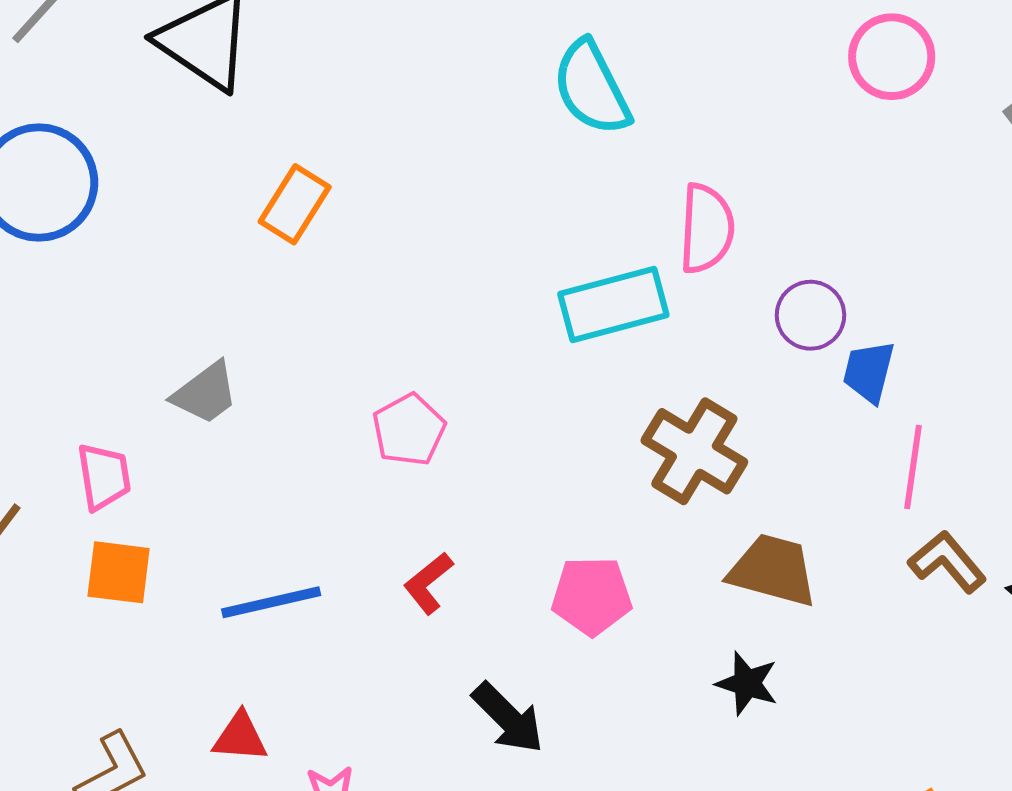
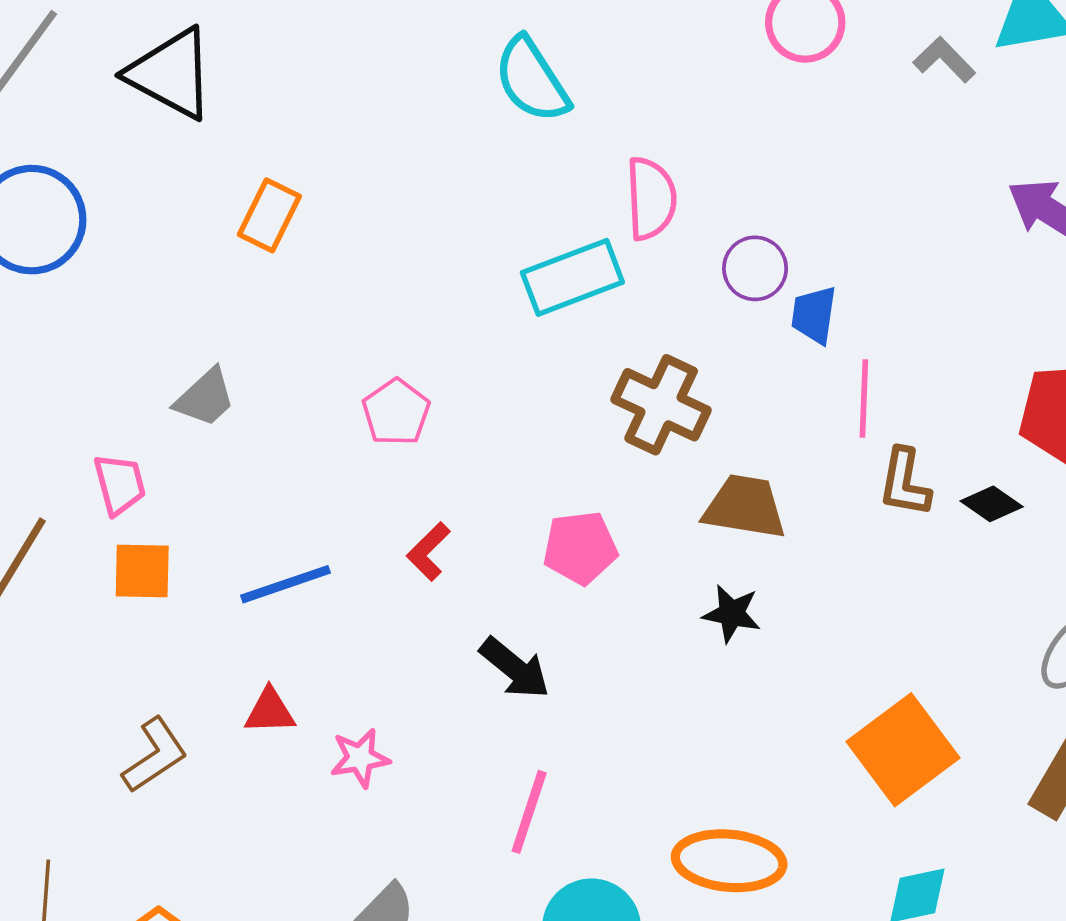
brown L-shape: (947, 562) -> (905, 483), turned -124

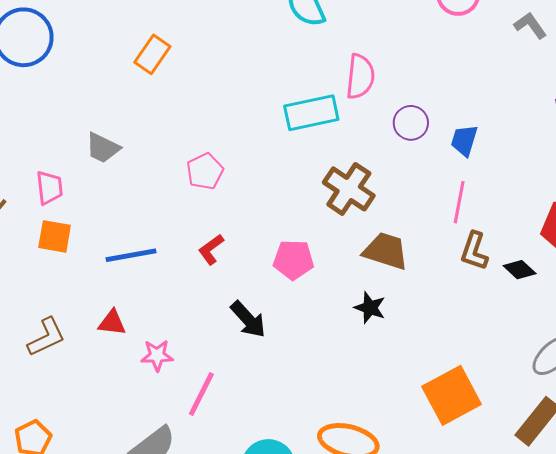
blue trapezoid: (814, 315) -> (464, 140), moved
gray trapezoid: (205, 398) -> (103, 148), turned 60
pink line: (529, 812) -> (201, 394), moved

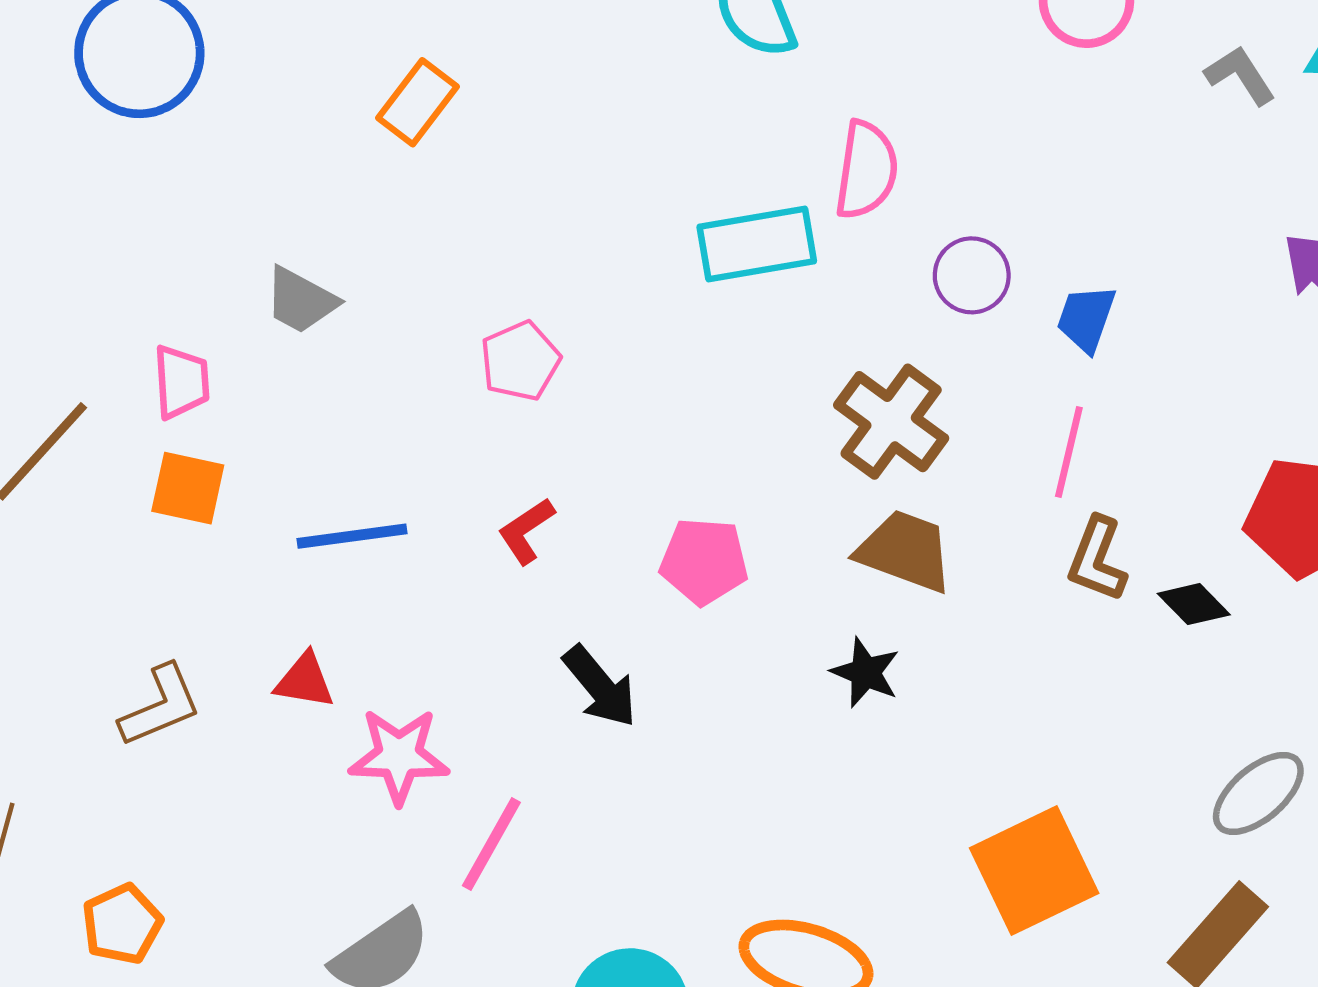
brown cross: (349, 189) -> (891, 422), moved
pink star: (157, 355) -> (399, 756), size x1.4

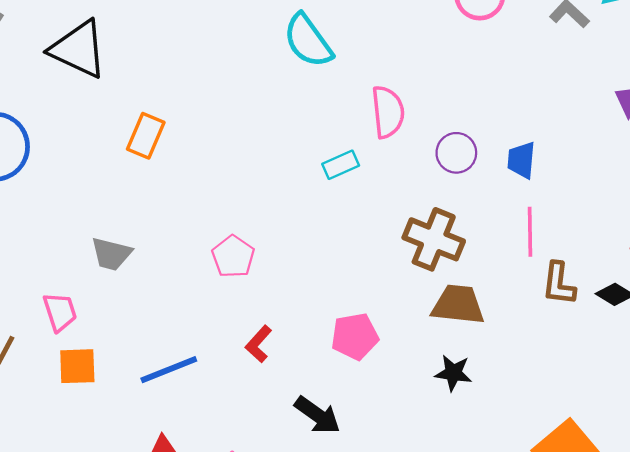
cyan rectangle: (757, 244) -> (341, 165), size x0.6

